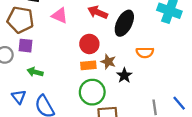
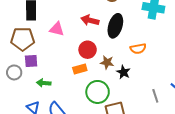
orange rectangle: (88, 65) -> (80, 69), moved

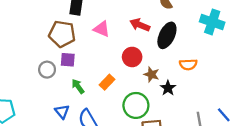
orange rectangle: (80, 69) -> (107, 82), moved, turned -40
green arrow: (44, 83) -> (78, 86), turned 40

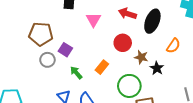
pink triangle: (102, 29) -> (94, 20), turned 42
brown pentagon: (62, 34) -> (41, 34), moved
purple square: (68, 60) -> (65, 50), turned 32
orange semicircle: (188, 64) -> (173, 46), turned -49

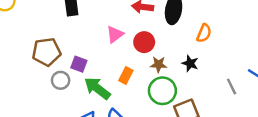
pink triangle: (94, 20) -> (115, 34), moved, turned 35
brown star: (141, 57) -> (158, 64), moved
green arrow: (76, 73) -> (97, 88), size x1.6

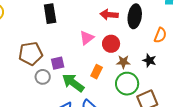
purple square: (79, 64) -> (58, 63), turned -32

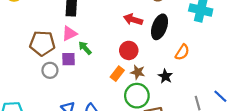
pink triangle: (87, 38) -> (69, 33), moved
orange rectangle: (97, 72) -> (117, 74), moved
green arrow: (73, 83) -> (85, 48), moved, size x0.6

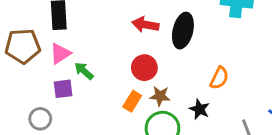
brown pentagon: (42, 43) -> (23, 46), moved
orange semicircle: (182, 52) -> (219, 78), moved
gray circle: (50, 70) -> (40, 119), moved
black star: (165, 76) -> (199, 109), moved

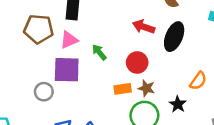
green arrow: (84, 71) -> (99, 52), moved
purple square: (63, 89) -> (67, 70), size x1.6
orange rectangle: (132, 101) -> (123, 89), turned 42

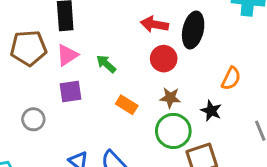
red circle: (137, 63) -> (164, 59), moved
purple square: (67, 70) -> (71, 92), size x0.7
orange rectangle: (123, 89) -> (127, 105), moved, turned 49
gray circle: (44, 92) -> (33, 119), moved

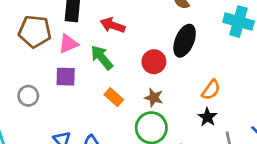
red arrow: (154, 24) -> (113, 25), moved
green arrow: (106, 64) -> (102, 58), size x1.4
black star: (211, 111) -> (207, 117), moved

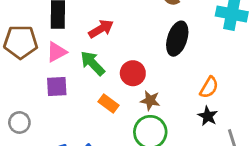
red arrow: (113, 25) -> (101, 29), turned 135
red circle: (154, 62) -> (133, 73), moved
gray circle: (28, 96) -> (19, 122), moved

